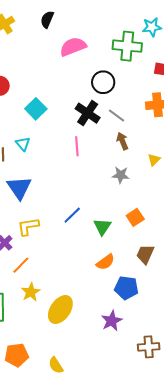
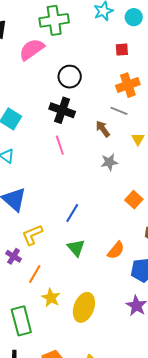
green cross: (127, 46) -> (54, 20), moved
gray line: (117, 115) -> (119, 111), moved
green triangle: (102, 227) -> (76, 248), moved

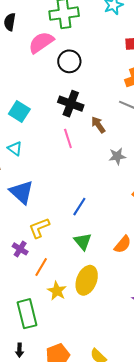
black circle: (70, 77) -> (69, 61), moved
brown arrow: (103, 129) -> (98, 125), moved
yellow ellipse: (84, 307) -> (87, 280), moved

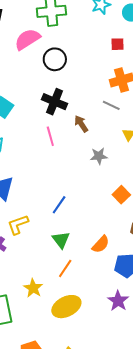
orange line: (41, 267) -> (65, 268), moved
yellow ellipse: (87, 280) -> (66, 307), moved, turned 40

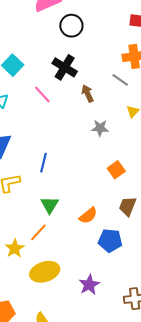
pink line: (50, 136) -> (42, 94), moved, turned -36
blue line: (59, 205) -> (43, 163), moved, turned -30
orange line: (65, 268) -> (38, 232), moved
purple star: (118, 301) -> (89, 285), moved

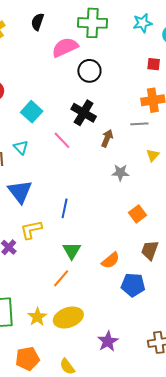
gray line: (120, 80) -> (139, 124), turned -36
brown arrow: (88, 93) -> (107, 138), turned 48
yellow star: (15, 248) -> (37, 317), moved
purple star: (89, 285) -> (108, 341), moved

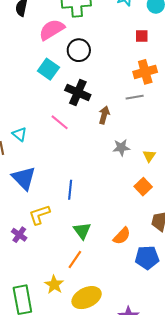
cyan square: (32, 112) -> (48, 69), moved
yellow triangle: (153, 155) -> (149, 156), moved
yellow star: (37, 317) -> (54, 285), moved

